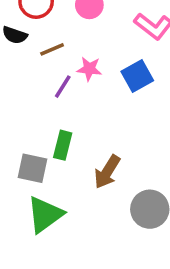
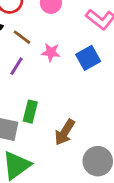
brown line: (52, 49) -> (22, 37), turned 60
purple line: (63, 87) -> (16, 66), moved

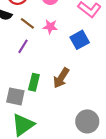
pink star: (51, 52) -> (50, 27), moved
brown arrow: (65, 132) -> (61, 78), moved

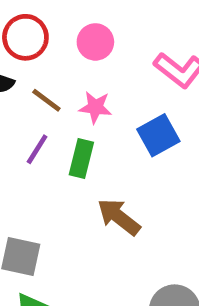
brown arrow: (61, 78) -> (119, 217), turned 96
green rectangle: (34, 82) -> (81, 159), moved

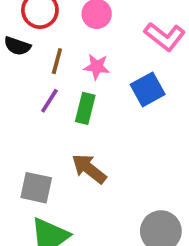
brown line: (46, 100) -> (57, 61), turned 68
brown arrow: (119, 217) -> (89, 169), moved

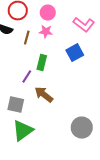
pink star: (97, 67) -> (46, 32), moved
purple line: (49, 101) -> (27, 77), moved

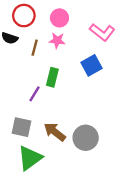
brown arrow: (44, 95) -> (55, 132), moved
gray circle: (82, 128) -> (86, 138), moved

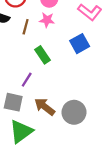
green rectangle: (52, 77) -> (42, 55), turned -48
purple line: (35, 94) -> (27, 80), moved

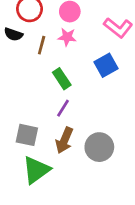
purple line: (27, 80) -> (63, 108), moved
brown arrow: (45, 107) -> (64, 140), turned -105

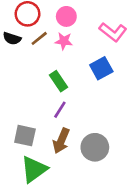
brown line: (42, 45) -> (39, 38), moved, turned 36

